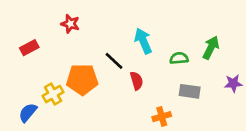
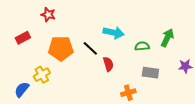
red star: (70, 24) -> (48, 15), moved
cyan arrow: (143, 41) -> (114, 32), turned 126
orange pentagon: (82, 79) -> (61, 48), moved

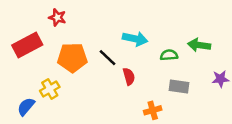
red rectangle: (23, 38) -> (27, 45), size x1.6
green arrow: (167, 38) -> (199, 45), turned -108

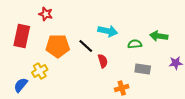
red rectangle: (27, 45) -> (22, 36), turned -50

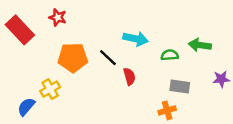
red rectangle: (22, 36) -> (20, 30), moved, turned -55
orange cross: (122, 88) -> (167, 110), moved

